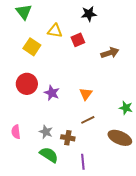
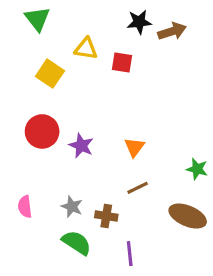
red square: (78, 40) -> (122, 63), turned 32
brown arrow: (110, 53) -> (172, 31), moved

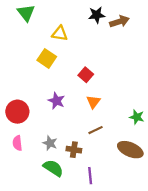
red square: (122, 63) -> (86, 75), moved, turned 32
yellow square: (50, 74) -> (47, 58), moved
red circle: (42, 131) -> (17, 112), moved

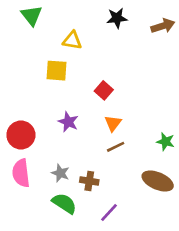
brown arrow: (119, 21) -> (163, 26), moved
yellow square: (47, 58) -> (56, 71), turned -30
brown line: (96, 130) -> (116, 147), moved
pink semicircle: (17, 143) -> (21, 173), size x1.5
purple line: (90, 176) -> (109, 213), turned 49

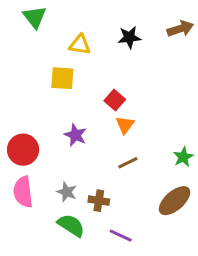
black star: (117, 18) -> (129, 37), moved
orange triangle: (113, 123) -> (125, 125), moved
green star: (166, 142) -> (183, 157), turned 30
brown ellipse: (158, 181) -> (175, 201), turned -64
purple line: (109, 213) -> (121, 236), turned 72

